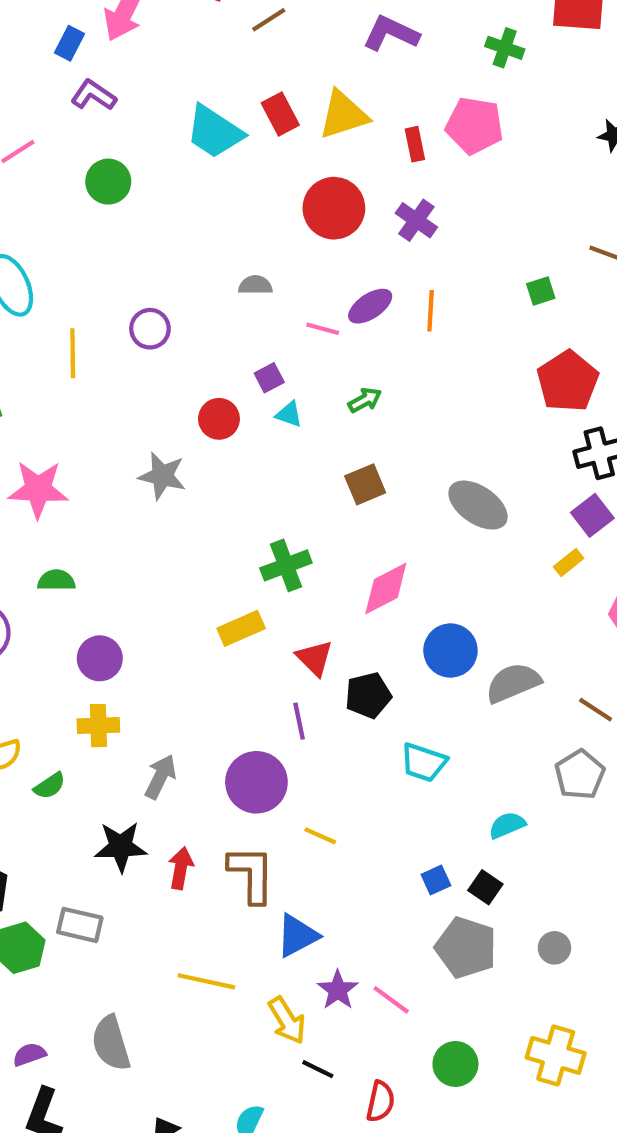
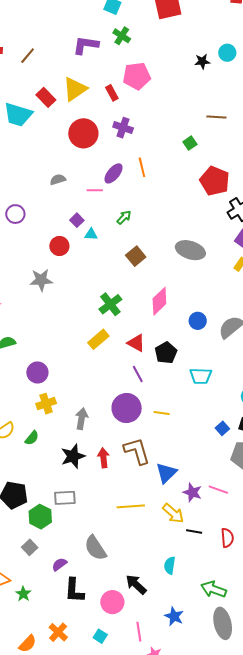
green cross: (505, 48) -> (122, 36), moved, turned 30
blue circle: (450, 651) -> (198, 321), size x0.7
yellow line: (320, 836) -> (162, 413), moved

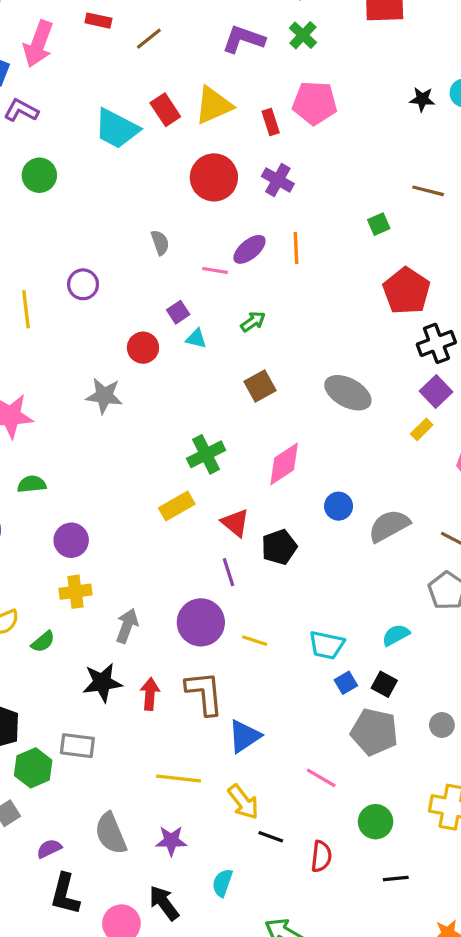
gray semicircle: (58, 180) -> (160, 243), turned 77
cyan trapezoid: (201, 376) -> (327, 645), moved
purple star: (192, 492) -> (171, 841), moved, turned -30

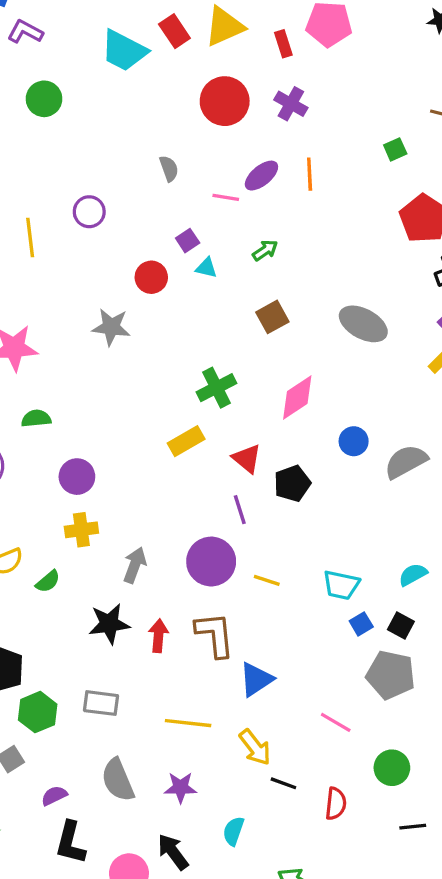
gray rectangle: (77, 746) -> (101, 703), moved

